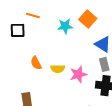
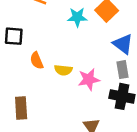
black square: (18, 30) -> (14, 36), moved

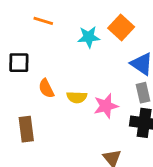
brown rectangle: (21, 108) -> (26, 129), moved

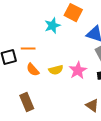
orange line: (43, 21) -> (28, 48), moved

